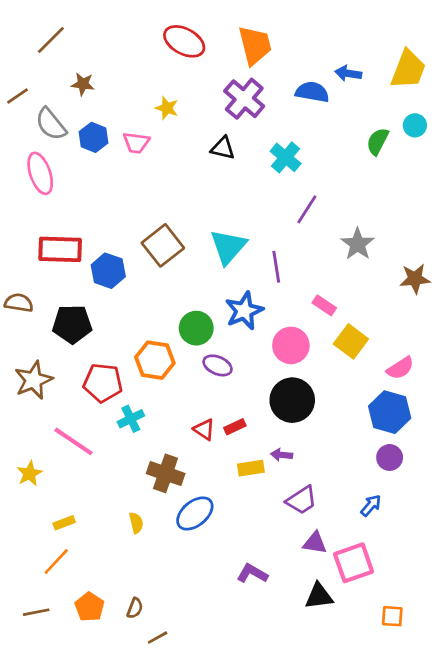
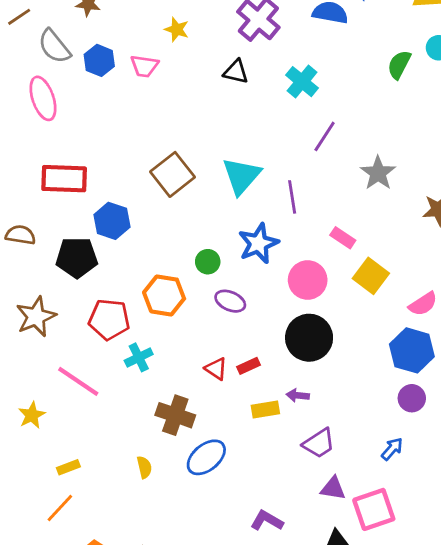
blue hexagon: (108, 271) -> (112, 221), moved
green circle: (196, 328) -> (208, 262), size x0.7

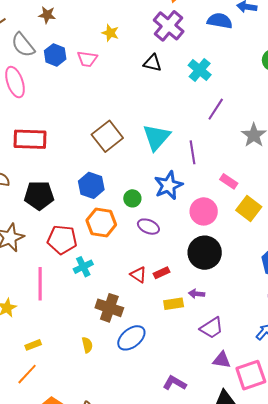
blue hexagon: (112, 221) -> (91, 185), moved
pink line: (78, 381) -> (40, 284), turned 56

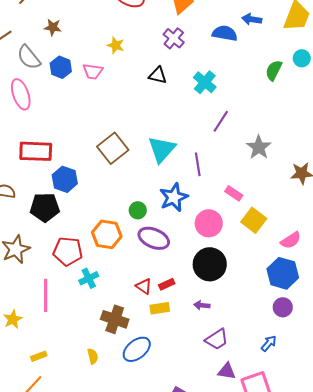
purple cross: (169, 26) -> (174, 38), size x0.7
blue hexagon: (91, 185) -> (65, 179), moved
purple ellipse: (148, 227) -> (154, 238), size x1.4
yellow rectangle: (174, 304) -> (160, 308), moved

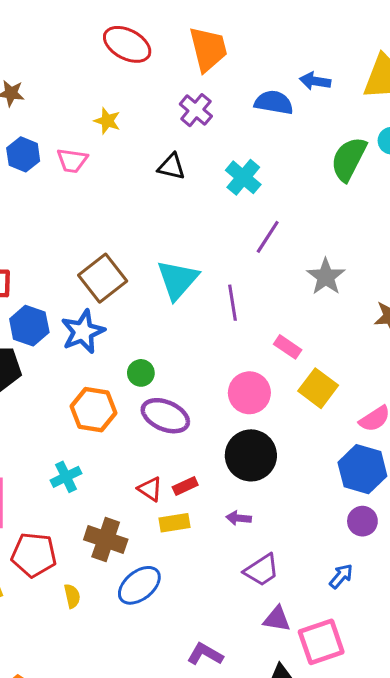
green semicircle: (274, 70) -> (349, 159), size x1.4
blue star: (174, 197) -> (83, 332), moved
red pentagon: (68, 251) -> (34, 555), moved

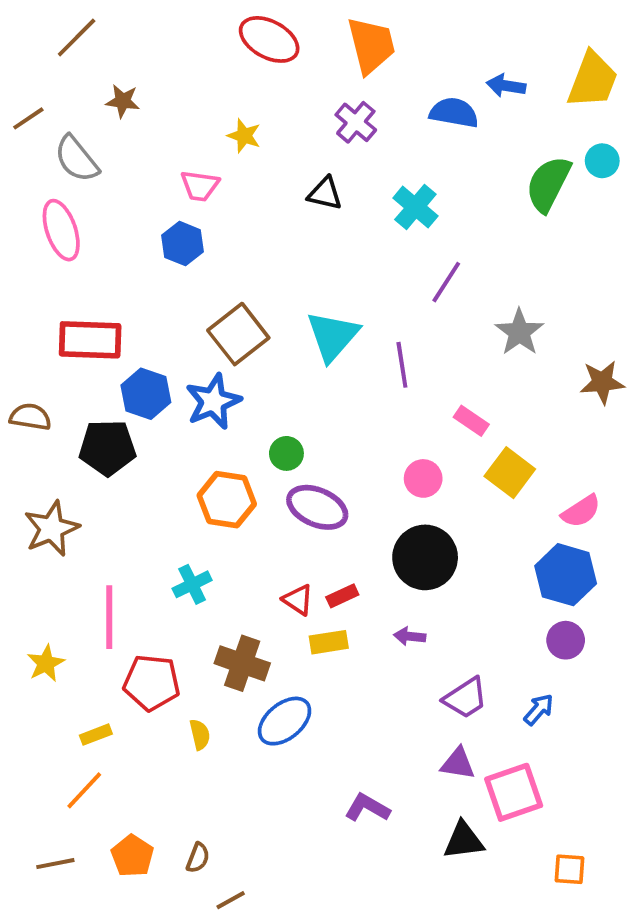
blue hexagon: (23, 154) -> (182, 244), moved
pink circle: (249, 393) -> (423, 478), size x0.7
purple trapezoid: (262, 570) -> (466, 698), moved

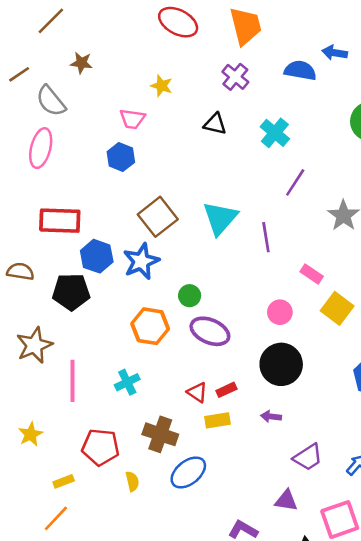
pink ellipse: (61, 230) -> (41, 148), turned 33
pink line: (109, 617) -> (73, 381), moved
purple triangle: (458, 763) -> (286, 500), moved

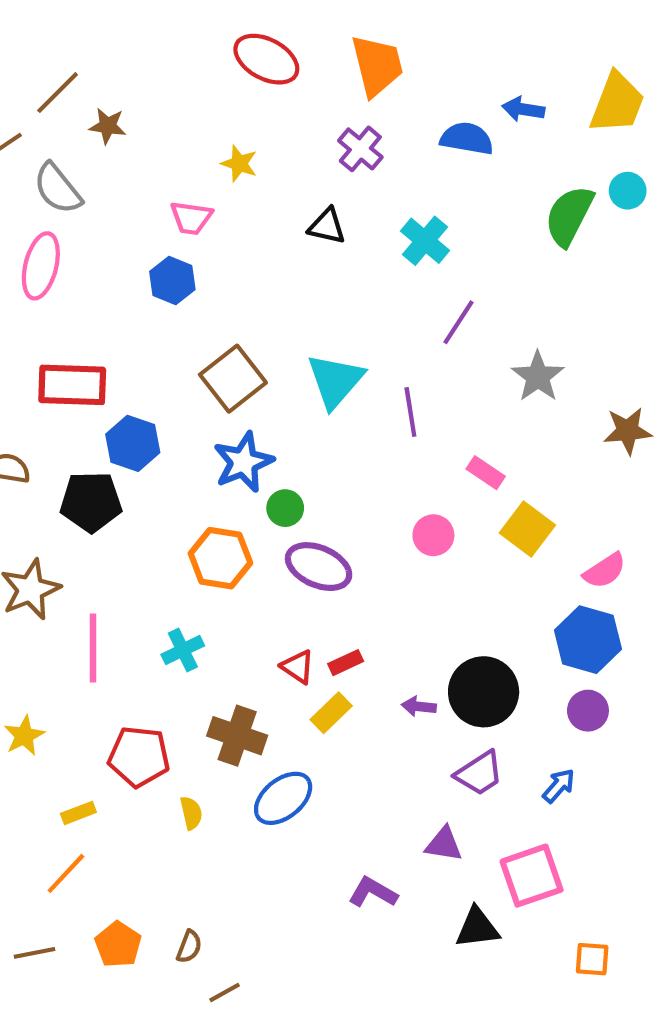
brown line: (51, 21) -> (58, 93), moved
blue star: (141, 261) -> (243, 462), moved
black circle: (281, 364) -> (484, 692), moved
yellow rectangle: (218, 420) -> (331, 713), turned -35

